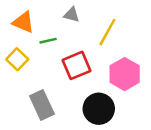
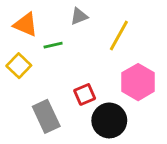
gray triangle: (72, 15) -> (79, 16), turned -35
red square: (77, 65) -> (85, 94), moved, size x0.7

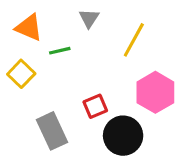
gray triangle: (79, 16) -> (89, 18), turned -36

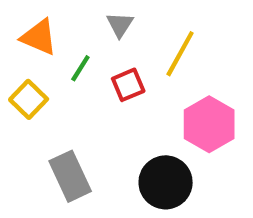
green line: (60, 51) -> (80, 68), turned -45
red square: (95, 106) -> (128, 85), moved

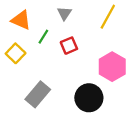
yellow line: (180, 54) -> (108, 17), moved
gray rectangle: (70, 176) -> (38, 94), turned 65

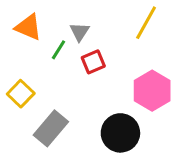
gray triangle: (64, 13) -> (80, 32), moved
yellow square: (16, 53) -> (21, 94), moved

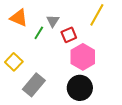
red square: (93, 62) -> (69, 35), moved
pink hexagon: (152, 91) -> (83, 57), moved

